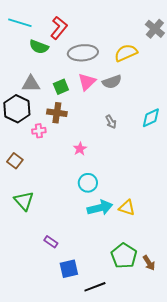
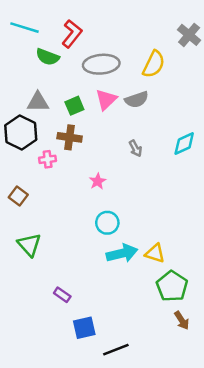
yellow semicircle: (126, 53) -> (154, 64), turned 140
green pentagon: (124, 256) -> (172, 286), moved

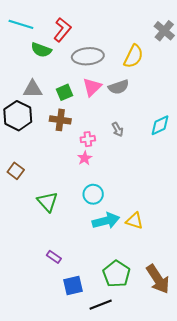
pink cross: (48, 159) -> (88, 139), moved
green triangle: (29, 245) -> (48, 202), moved
green pentagon: (172, 286) -> (116, 274), moved
brown arrow: (182, 320) -> (158, 279), size x1.8

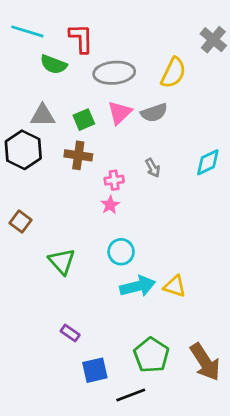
red L-shape: (62, 30) -> (81, 38), turned -40

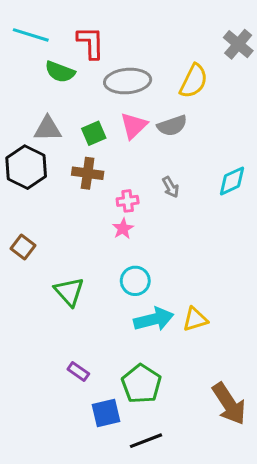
yellow triangle: (175, 286) -> (195, 319), turned -35
green pentagon: (151, 355) -> (141, 384), moved

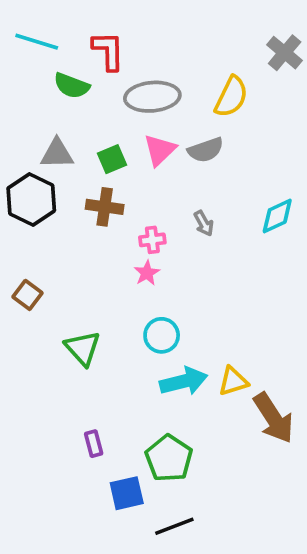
purple rectangle: (78, 372) -> (94, 444), turned 40
brown arrow: (229, 404) -> (274, 418), moved

